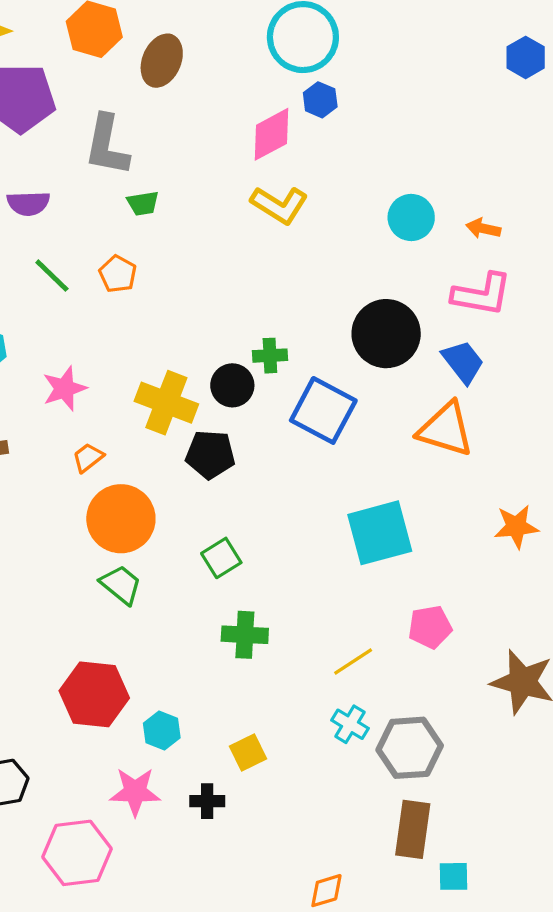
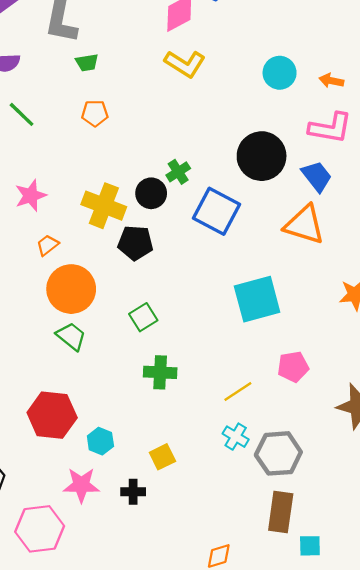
orange pentagon: (118, 274) -> (95, 113), moved, turned -30
green cross: (270, 356) -> (178, 172), turned -30

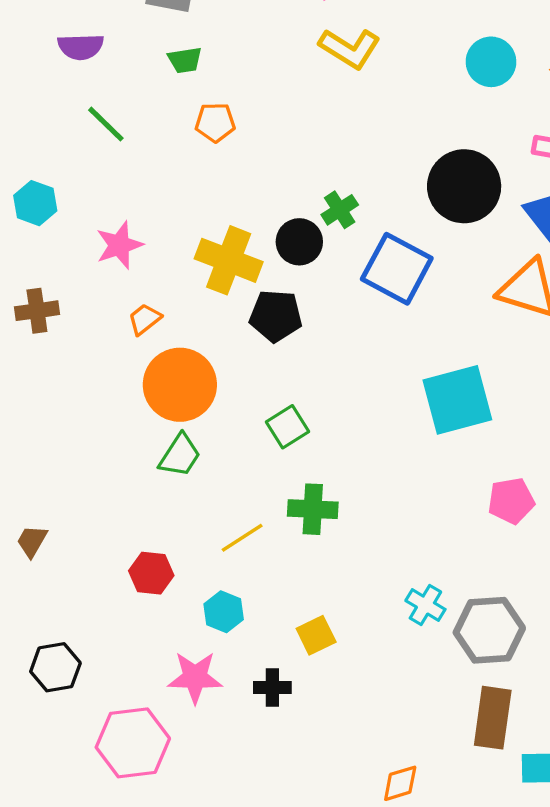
green trapezoid: (87, 63) -> (185, 60), moved
green trapezoid: (71, 336) -> (180, 455), turned 84
yellow line: (238, 392) -> (242, 538), moved
red hexagon: (52, 415) -> (151, 573), size x0.6

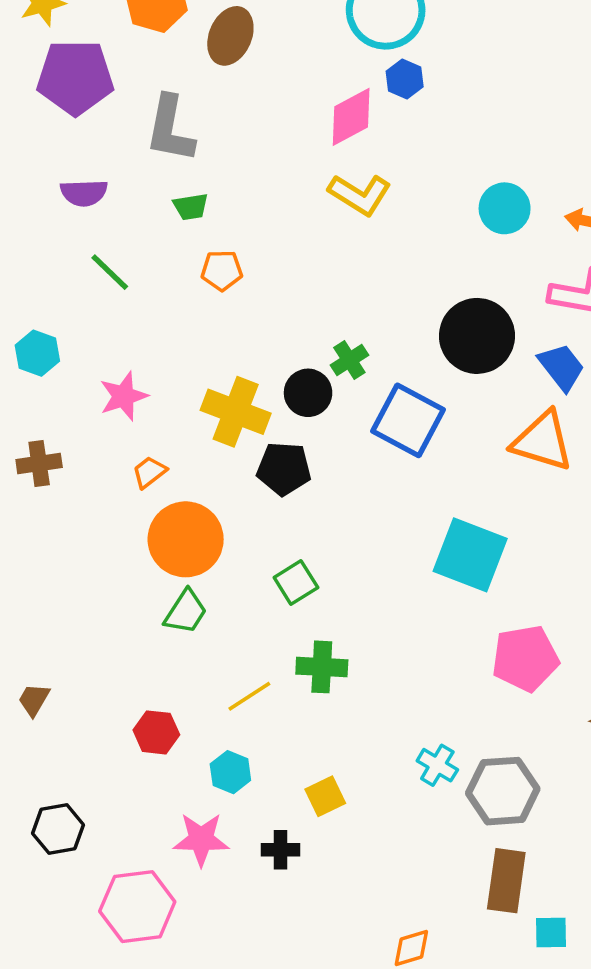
cyan square: (457, 400) -> (470, 555), turned 36
pink pentagon: (511, 501) -> (525, 658), size x1.4

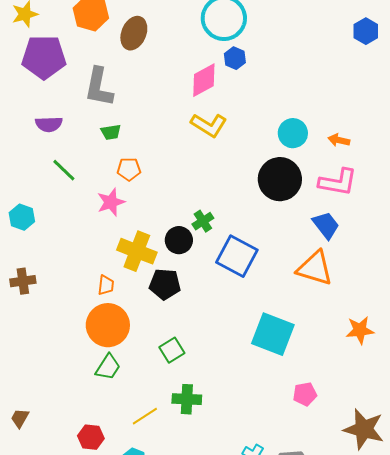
black circle: (477, 336) -> (280, 179), moved
pink star: (124, 396) -> (111, 202), moved
orange trapezoid: (149, 472) -> (106, 285), moved, turned 135
pink pentagon: (525, 658) -> (305, 394), size x0.6

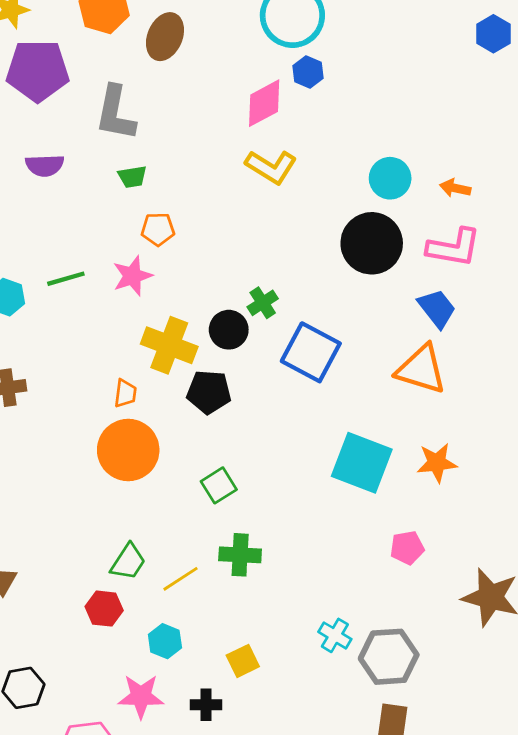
green line: (64, 170) -> (66, 279), moved, turned -60
orange star: (360, 330) -> (437, 463), moved
green trapezoid: (108, 367) -> (128, 562), moved

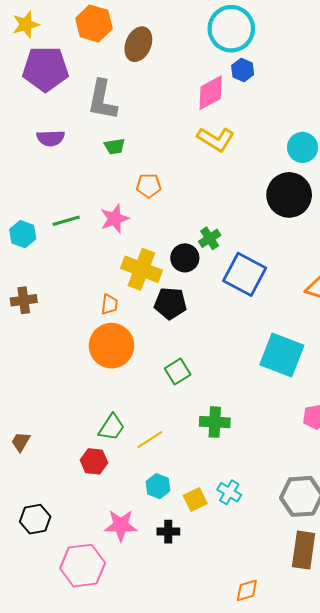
orange pentagon: (158, 229) -> (149, 186), moved
green cross: (240, 555) -> (215, 422), moved
cyan cross: (335, 635) -> (229, 492), moved
cyan hexagon: (165, 641) -> (158, 486), moved

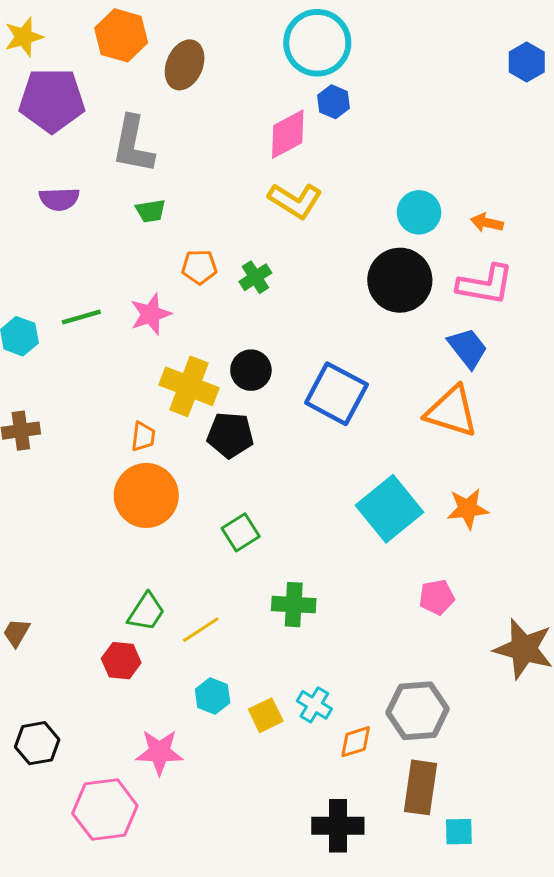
green cross: (210, 238) -> (255, 277), moved
cyan square: (282, 355) -> (390, 509), turned 30
black cross: (168, 532) -> (338, 826), moved, size x1.6
orange diamond: (247, 590) -> (356, 742), moved

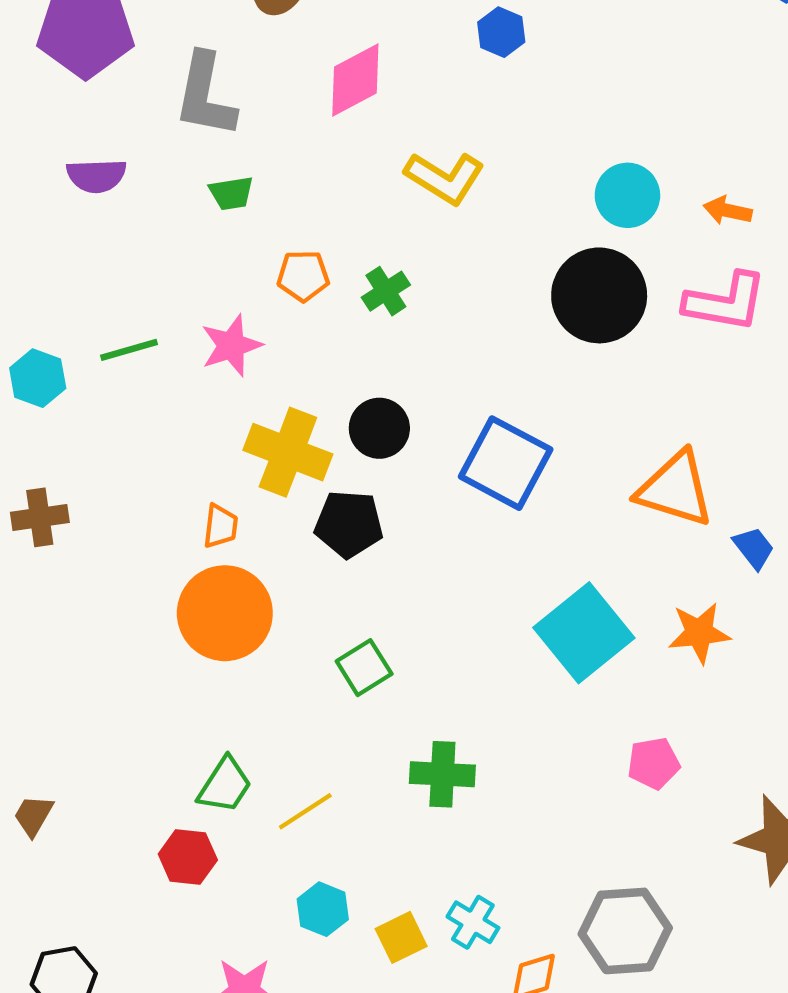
pink diamond: (288, 134) -> (355, 80), moved
blue trapezoid: (468, 348) -> (754, 548), moved, size x0.7

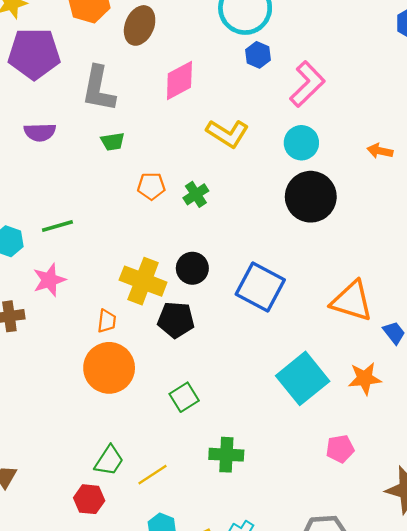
cyan circle: (627, 195) -> (301, 143), moved
pink L-shape: (725, 302) -> (307, 84), moved, turned -54
pink star: (231, 346) -> (49, 280), moved

